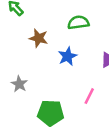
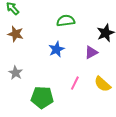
brown star: (39, 38) -> (16, 34), moved

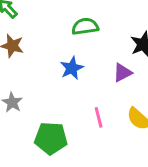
pink line: (75, 83) -> (99, 117), turned -40

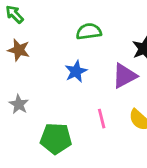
purple triangle: (122, 73) -> (124, 76), size x1.4

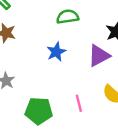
pink line: (102, 119) -> (79, 103), moved

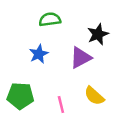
green pentagon: (39, 111) -> (20, 96), moved

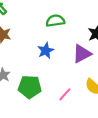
pink line: (61, 104) -> (65, 94), turned 56

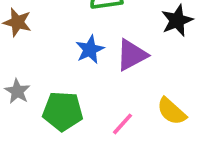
purple triangle: (82, 54) -> (132, 55), moved

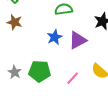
gray star: (17, 91) -> (15, 72), moved

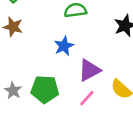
purple triangle: (78, 40) -> (89, 70), moved

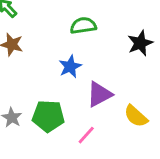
pink line: (87, 98) -> (86, 135), moved

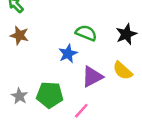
green semicircle: (83, 26) -> (86, 33), moved, turned 30
yellow semicircle: (136, 116) -> (123, 71), moved

